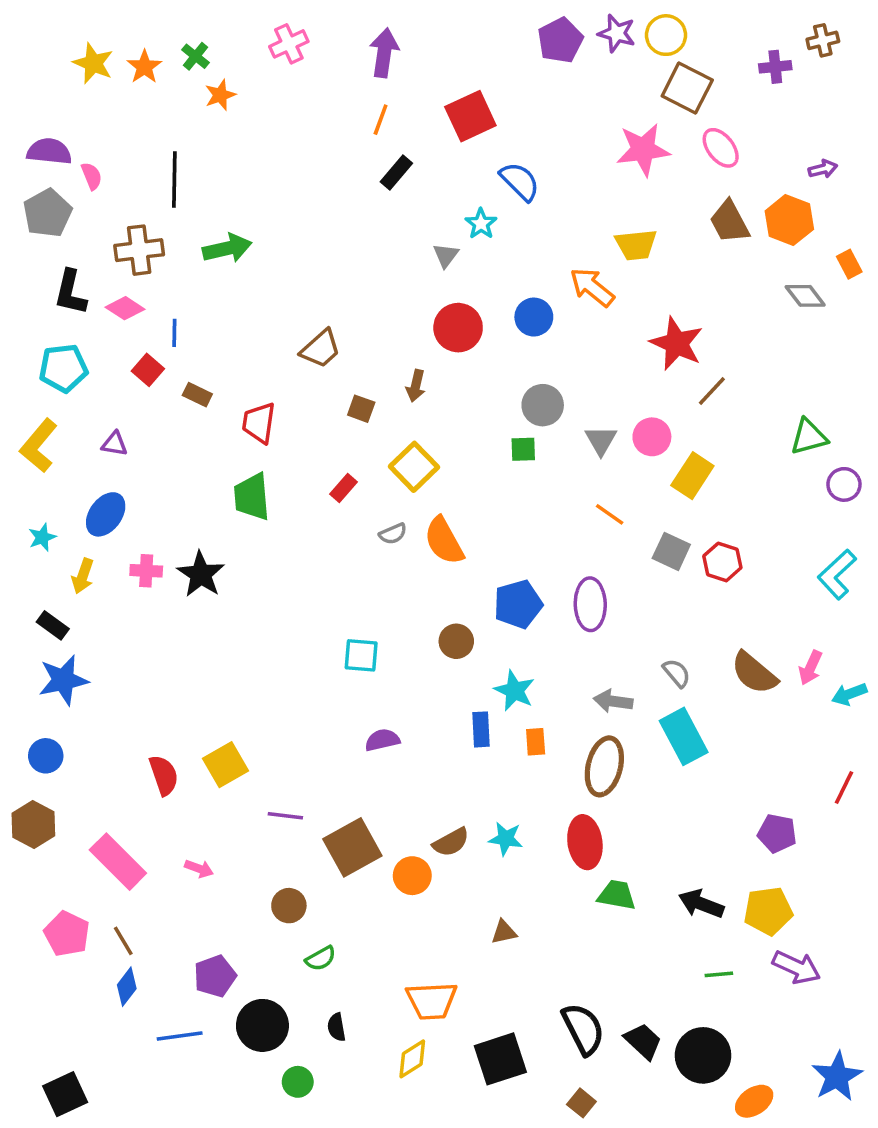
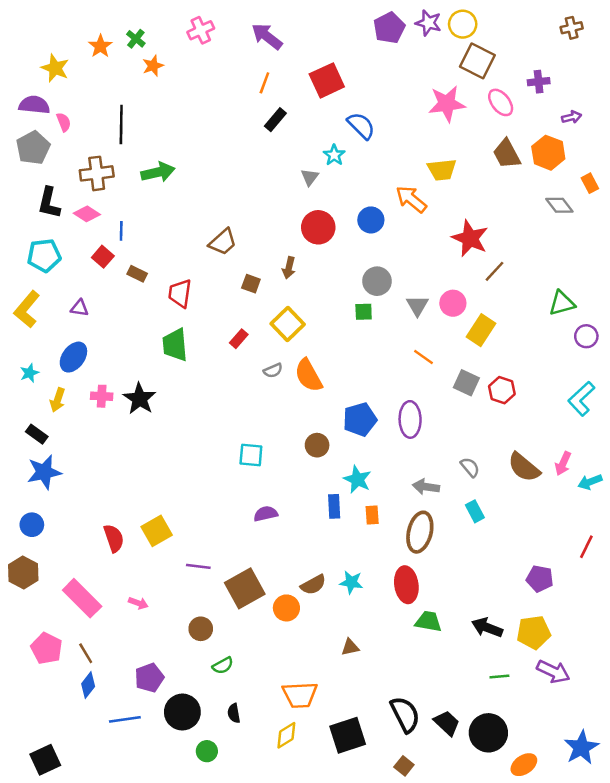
purple arrow: (384, 53) -> (267, 36), turned -60
yellow star: (93, 63) -> (55, 68), moved
purple cross: (775, 67) -> (539, 82), moved
cyan rectangle: (684, 736) -> (475, 511), size x0.6

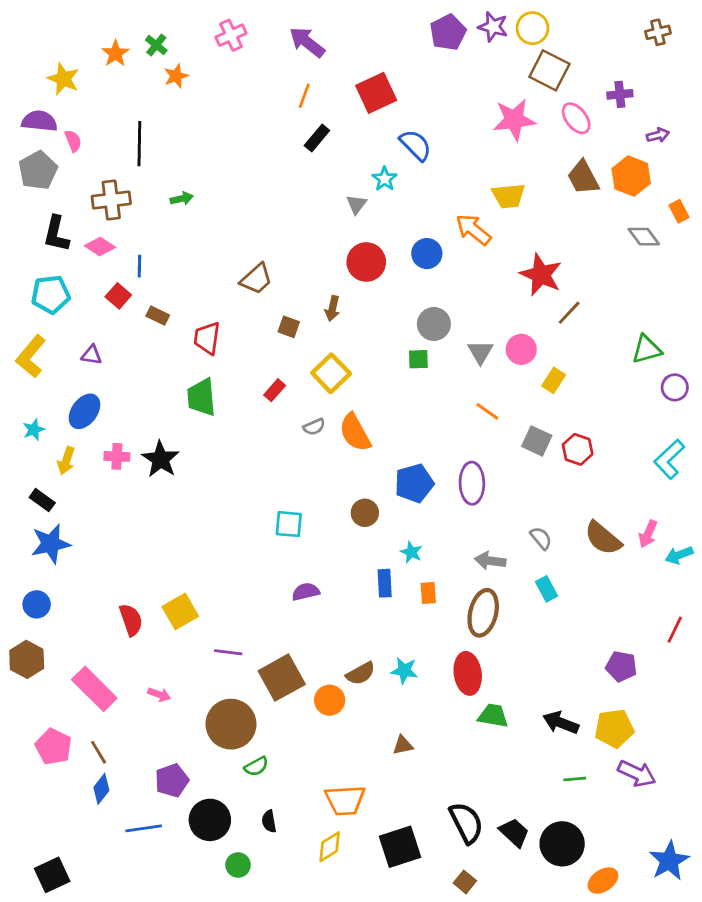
green arrow: (158, 172) -> (182, 199), size x0.6
yellow rectangle: (481, 330) -> (554, 380), size x0.7
cyan star: (357, 479) -> (411, 552), size x0.7
brown circle: (201, 629) -> (231, 724), size x1.8

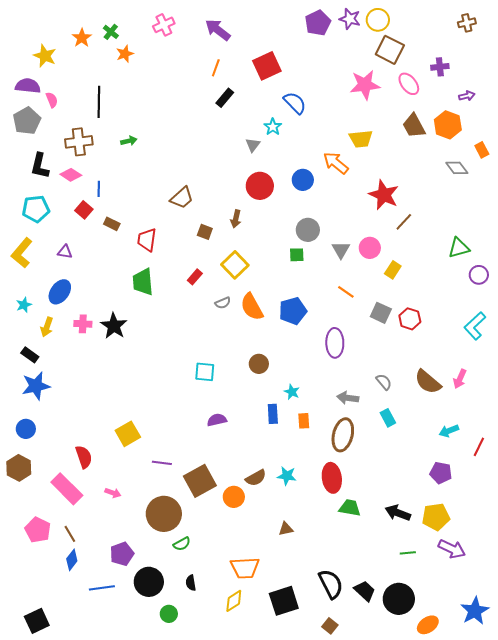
blue pentagon: (414, 483) -> (293, 311), moved
cyan arrow: (679, 555) -> (449, 431), moved
red semicircle: (131, 620) -> (84, 457), moved

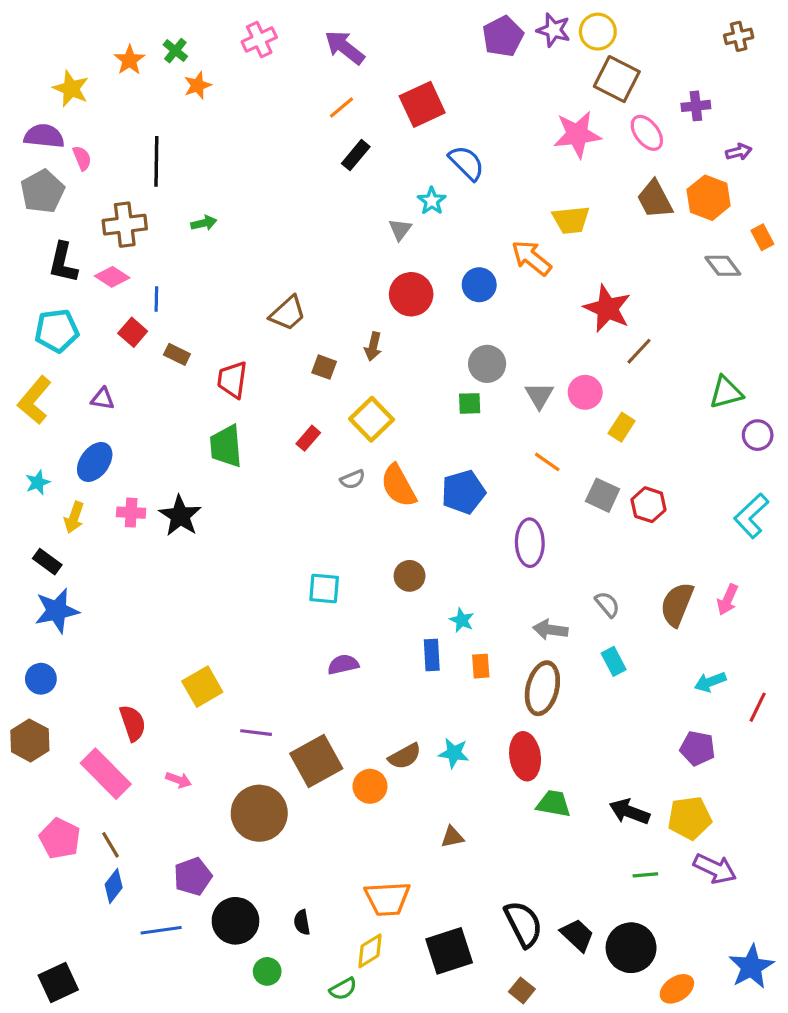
orange line: (216, 68) -> (342, 108), turned 30
brown semicircle: (428, 382) -> (677, 604), turned 72
green semicircle: (182, 544) -> (343, 989), moved

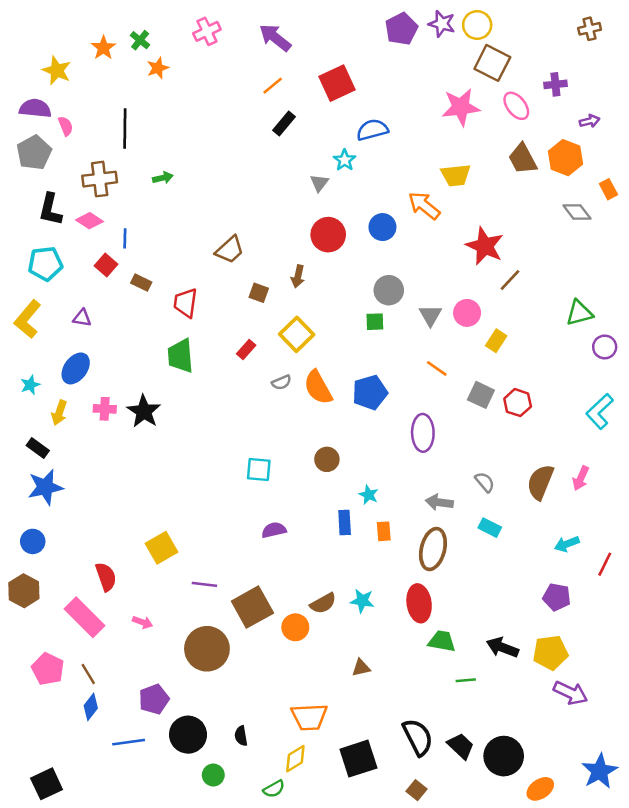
blue semicircle: (466, 163) -> (372, 130), turned -60
cyan rectangle: (614, 661) -> (490, 528), turned -35
green line: (645, 875) -> (466, 680), moved

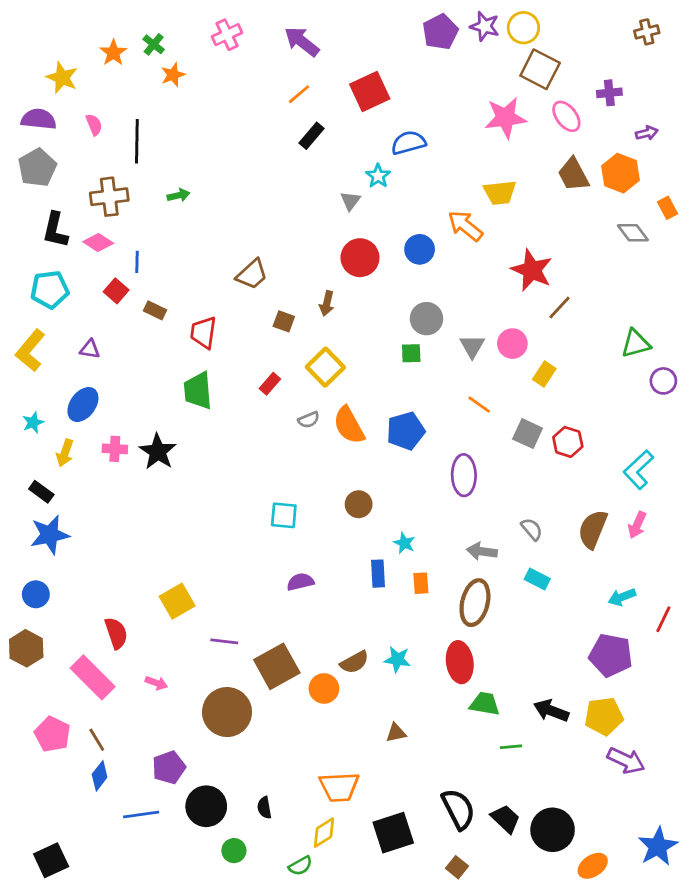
pink semicircle: (66, 126) -> (94, 125), moved
cyan L-shape: (600, 411) -> (638, 470), moved
purple pentagon: (557, 597) -> (611, 655), size x1.4

